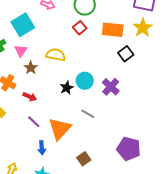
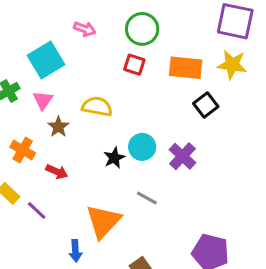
red square: (80, 28) -> (134, 65), turned -32
yellow star: (143, 28) -> (232, 65), turned -30
purple line: (34, 122) -> (37, 210), moved

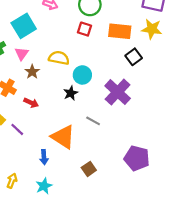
cyan circle: (142, 147) -> (82, 75), moved
purple cross: (182, 156) -> (118, 92), size x1.4
orange triangle: (103, 221) -> (63, 137), turned -40

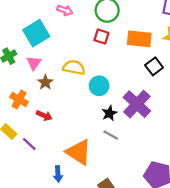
black star: (71, 93) -> (109, 113), moved

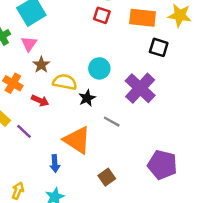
black square: (154, 66) -> (159, 47), turned -36
yellow semicircle: (74, 67) -> (65, 82), moved
black star: (109, 113) -> (87, 98), moved

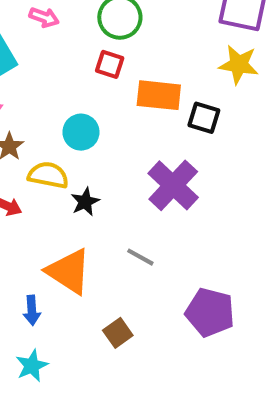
orange rectangle: (143, 18) -> (159, 95), moved
cyan circle: (99, 68) -> (81, 132), moved
gray line: (112, 122) -> (140, 257), moved

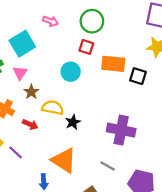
cyan circle: (81, 132) -> (71, 72), moved
purple cross: (173, 185) -> (121, 130), moved, turned -32
gray line: (140, 257) -> (108, 166), moved

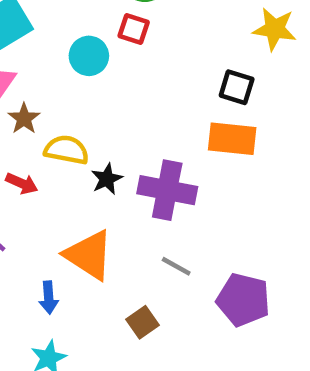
orange rectangle: (113, 64) -> (232, 139), moved
cyan circle: (71, 72) -> (89, 56), moved
purple cross: (121, 130) -> (167, 190), moved

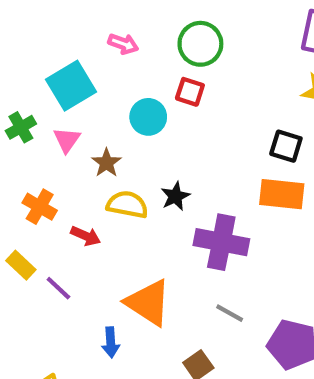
brown star: (24, 119) -> (106, 163), moved
black star: (107, 179) -> (175, 196), moved

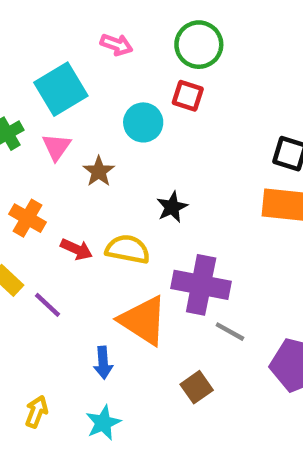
yellow semicircle: (127, 205) -> (128, 249), moved
purple cross: (221, 242) -> (201, 285), moved

